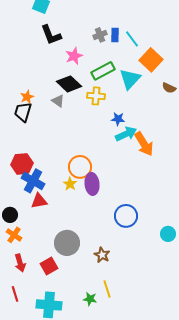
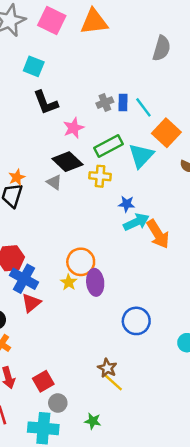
red triangle: (39, 201) -> (31, 303), turned -30
gray circle: (67, 243) -> (58, 403), moved, size x0.6
yellow line: (107, 289) -> (113, 382), moved, turned -30

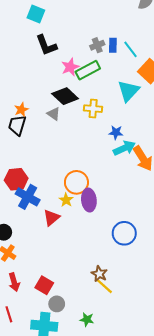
green rectangle: (108, 146) -> (88, 70), moved
red triangle: (31, 303) -> (52, 218), moved
red square: (43, 381) -> (44, 285), turned -30

